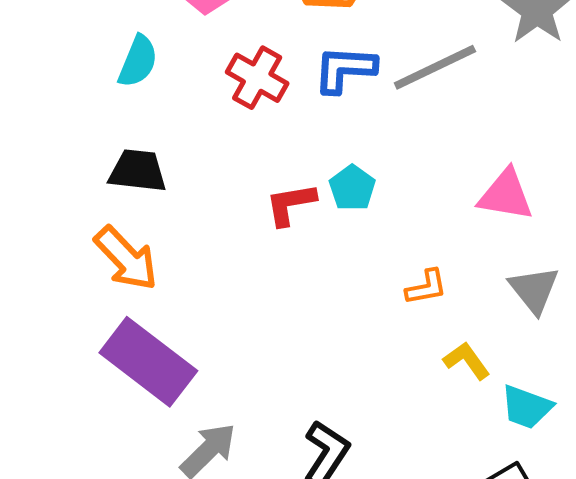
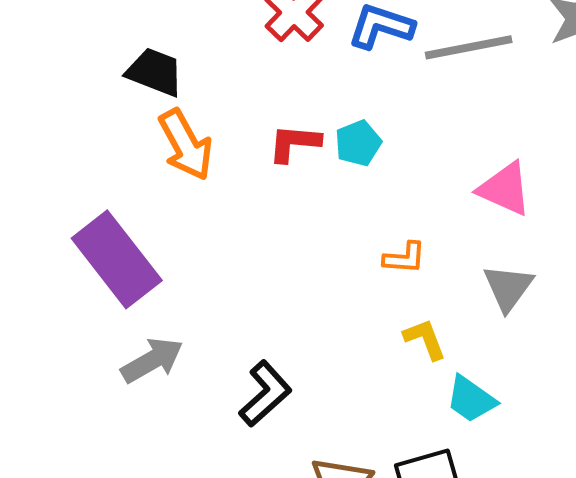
orange arrow: (126, 258) -> (186, 145), moved

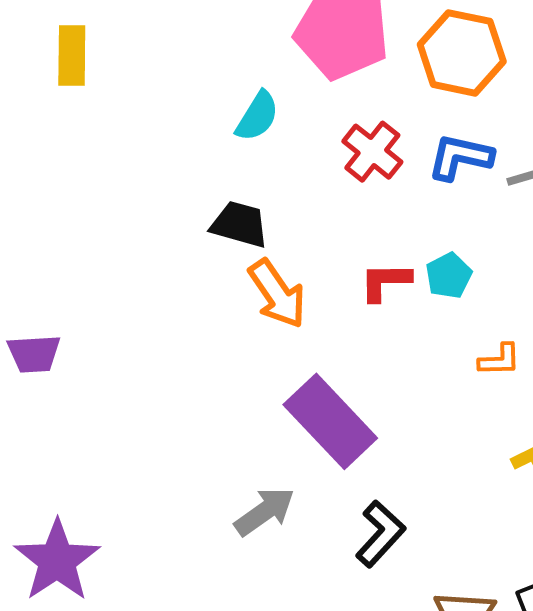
orange L-shape: (405, 258) -> (500, 360), moved
purple rectangle: (117, 259) -> (330, 421), moved

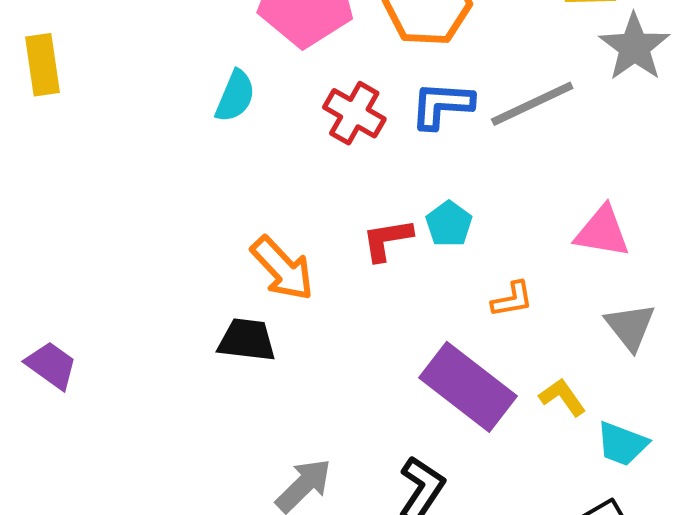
black trapezoid: (240, 224) -> (247, 340), moved
purple trapezoid: (34, 354) -> (51, 365), turned -132
purple rectangle: (330, 421) -> (468, 387), moved

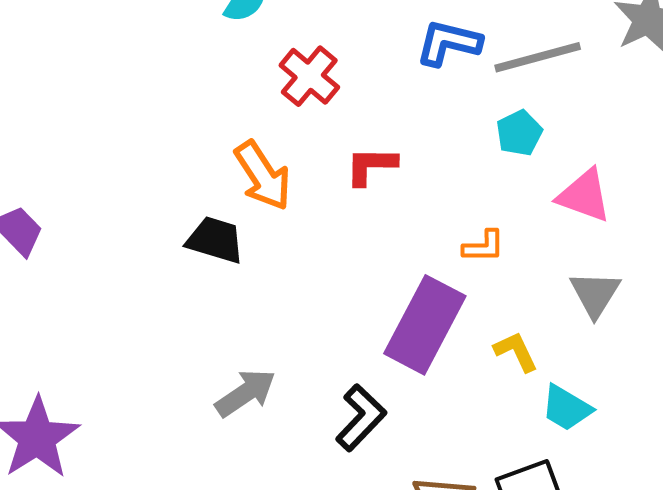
red cross: (354, 113) -> (309, 76), moved
cyan pentagon: (449, 224) -> (519, 133), moved
purple rectangle: (468, 387) -> (425, 325), turned 70

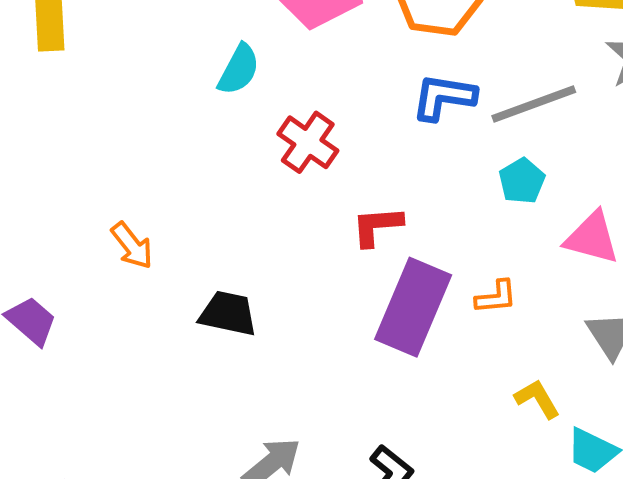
orange arrow: (263, 176) -> (132, 246), moved, size x0.7
purple rectangle: (425, 325) -> (413, 307), moved

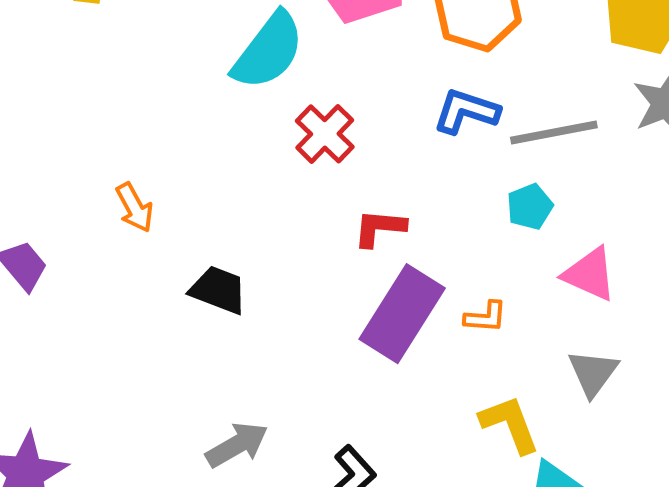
cyan semicircle: (239, 69) -> (268, 51), size x1.6
yellow L-shape: (537, 399) -> (510, 424), size x1.4

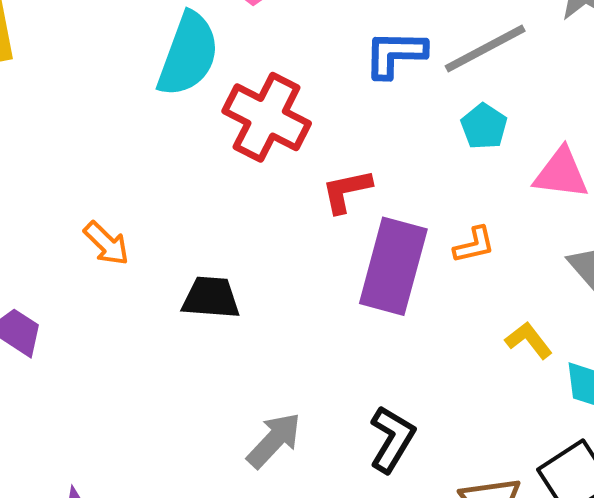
red cross: (325, 134) -> (267, 117), size x1.4
yellow L-shape: (510, 424) -> (529, 340), size x0.7

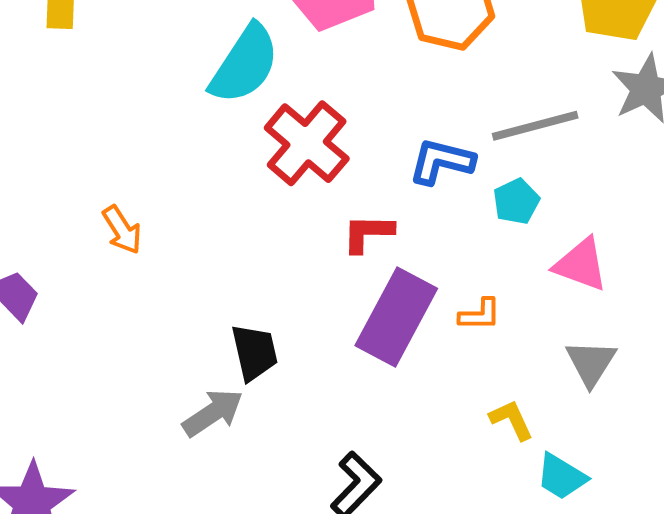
blue L-shape: (395, 54) -> (442, 161), moved
black trapezoid: (211, 298) -> (254, 352), moved, turned 60
gray arrow: (274, 440) -> (213, 413), moved

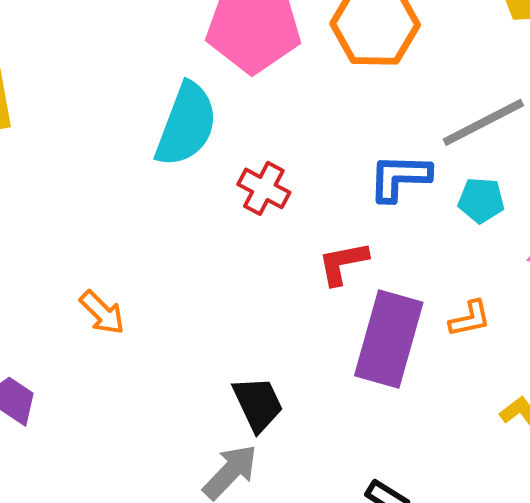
red cross: (307, 143) -> (264, 188), size x0.6
cyan pentagon: (516, 201) -> (481, 200), turned -30

